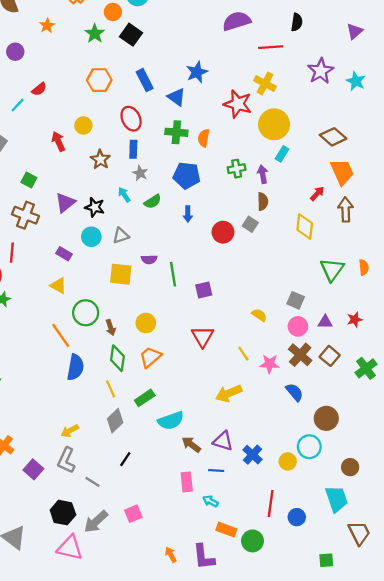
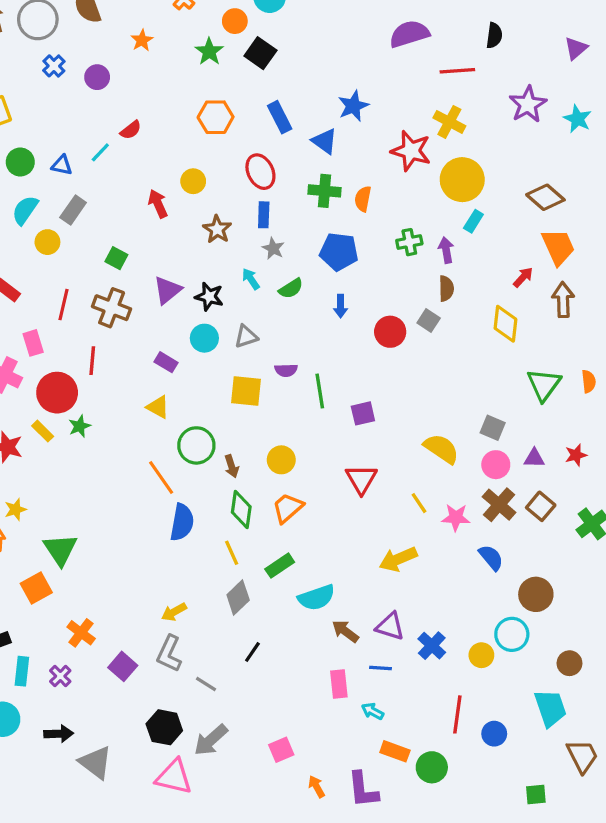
yellow semicircle: (259, 315) -> (441, 449), size x1.6
pink square: (133, 514) -> (281, 750), moved

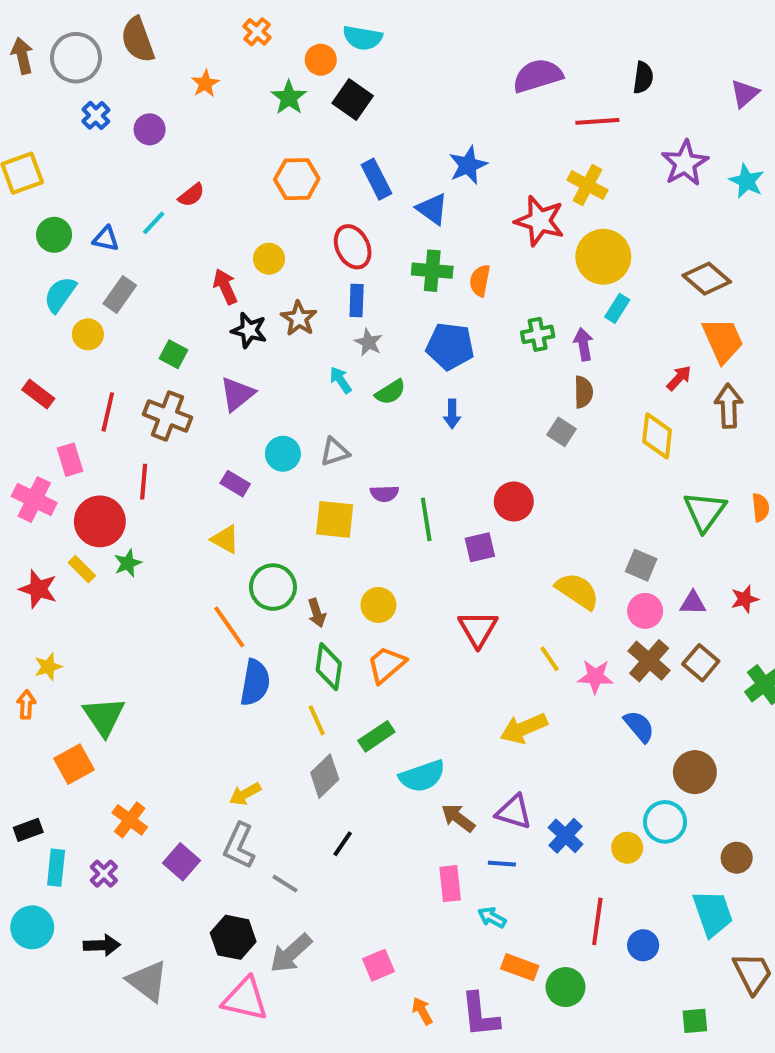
black star: (209, 297) -> (249, 330), moved
red circle: (390, 332) -> (514, 501), moved

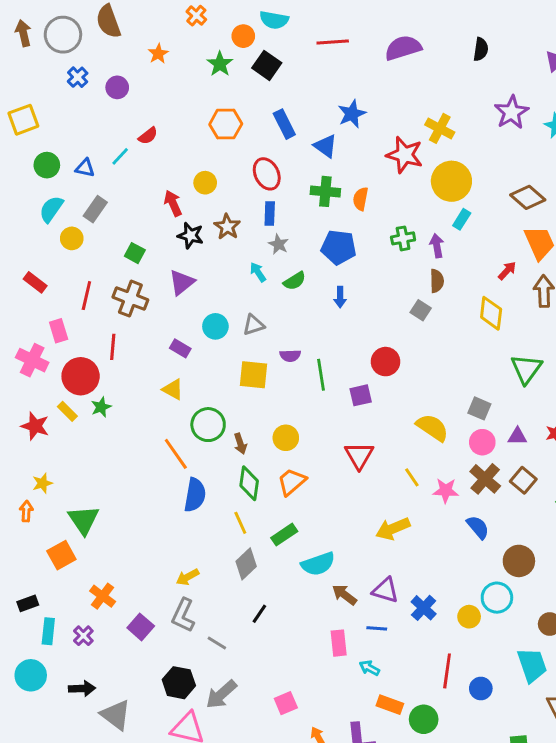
red line: (597, 121) -> (333, 42), moved

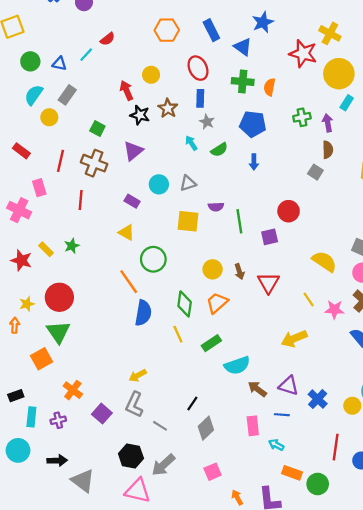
red circle: (81, 376) -> (59, 297), moved
brown arrow: (240, 444) -> (239, 272), moved
gray diamond: (246, 564) -> (206, 428), moved
purple cross: (83, 636) -> (58, 420), turned 32

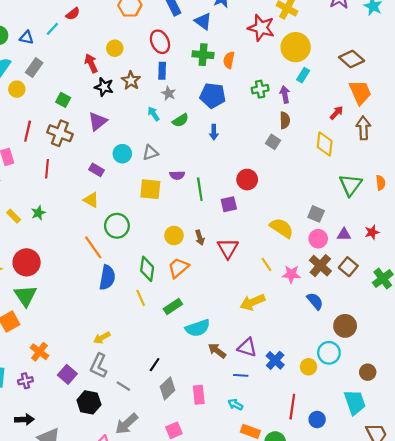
pink rectangle: (253, 426) -> (199, 395), moved
black hexagon: (131, 456) -> (89, 402), moved

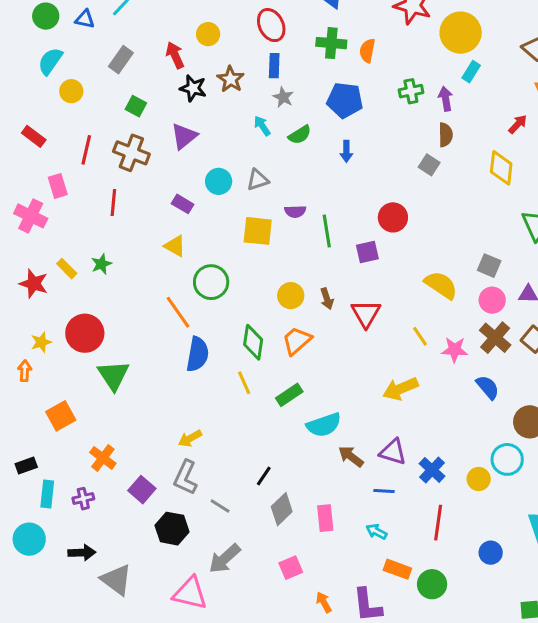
gray rectangle: (34, 68) -> (121, 60), moved
green triangle: (25, 296) -> (113, 375), moved
red line: (292, 407) -> (438, 523), moved

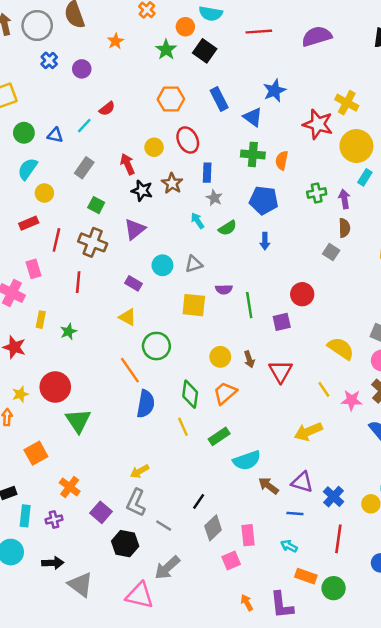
red ellipse: (271, 25) -> (188, 140), moved
red rectangle: (34, 136) -> (29, 223), moved, turned -60
yellow rectangle: (67, 269) -> (41, 320), moved, turned 56
pink square: (291, 568) -> (231, 560), moved

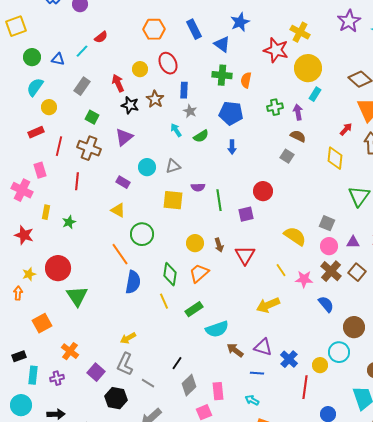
brown semicircle: (344, 228) -> (298, 136), turned -63
red line: (338, 539) -> (305, 387), moved

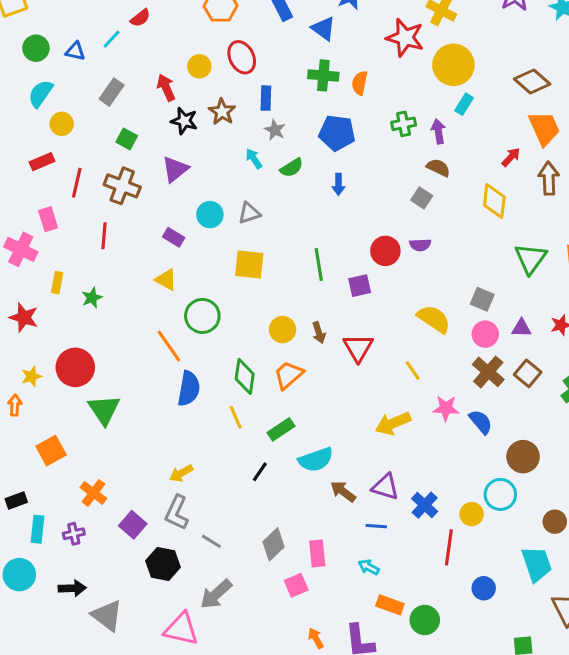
purple semicircle: (198, 187) -> (420, 245), moved
pink star: (304, 279) -> (446, 408), moved
black line: (177, 363) -> (260, 472), moved

